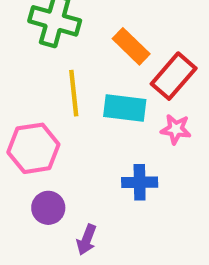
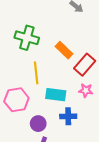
cyan rectangle: (125, 108) -> (56, 95), moved
purple circle: (48, 208) -> (38, 124), moved

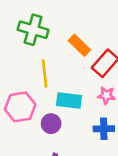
blue cross: (68, 116) -> (104, 129), moved
purple circle: (38, 124) -> (51, 124), moved

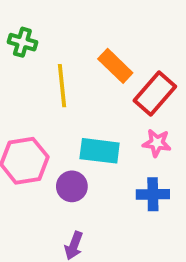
green cross: (33, 30) -> (22, 42), moved, size x0.6
yellow line: (45, 73) -> (62, 86), moved

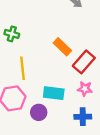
yellow line: (62, 86) -> (23, 68), moved

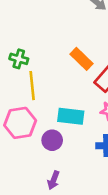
green cross: (12, 34) -> (19, 59), moved

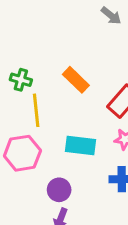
orange rectangle: (81, 59) -> (76, 80), moved
purple circle: (52, 140) -> (59, 190), moved

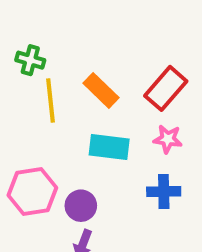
orange rectangle: (76, 80) -> (101, 90), moved
pink hexagon: (22, 153) -> (32, 192), moved

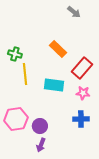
orange rectangle: (101, 90) -> (58, 49), moved
cyan rectangle: (109, 147) -> (54, 85), moved

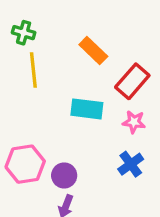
green cross: (15, 54) -> (24, 33), moved
yellow line: (25, 74) -> (33, 70), moved
blue cross: (81, 119) -> (131, 164), turned -35

